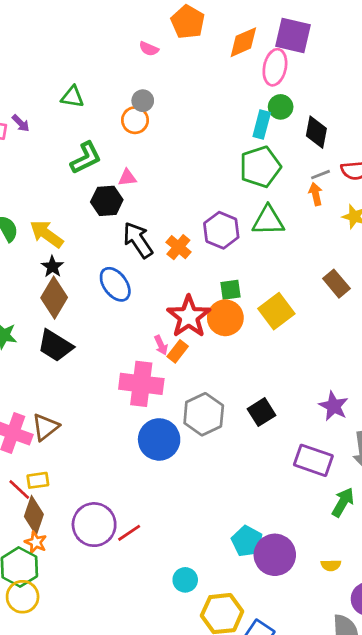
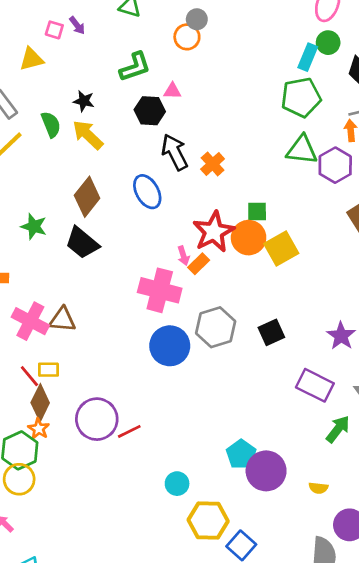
purple hexagon: (221, 230) -> (335, 165), moved
black star: (52, 267) -> (84, 101), moved, turned -30
yellow square: (276, 311) -> (281, 249), moved
brown triangle: (45, 427) -> (62, 320), turned 36

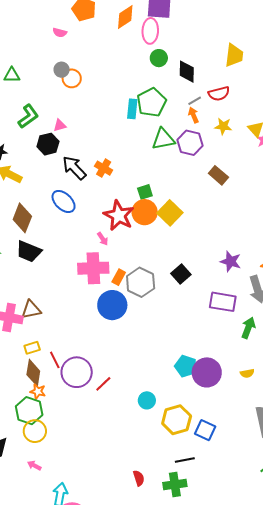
orange circle: (187, 37) -> (72, 78), moved
cyan rectangle: (308, 57) -> (132, 109), moved
orange rectangle: (199, 264) -> (119, 277), moved
red line: (29, 376) -> (55, 360), moved, turned 30
red line: (129, 431) -> (103, 384), moved

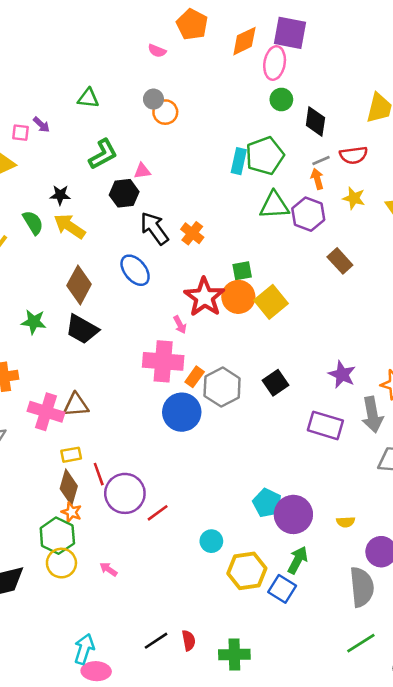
green arrow: (248, 328) -> (298, 560), moved
black line: (185, 460) -> (156, 641), moved, turned -30
pink arrow: (34, 465) -> (108, 569), moved

